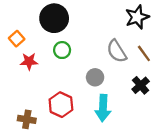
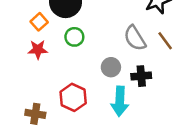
orange square: (17, 39) -> (39, 22), moved
black cross: (141, 85) -> (141, 76), moved, turned 36

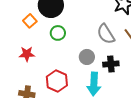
red star: (38, 50) -> (27, 54), moved

